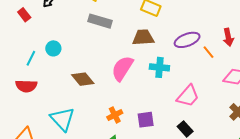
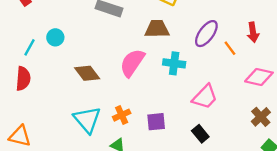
purple ellipse: (187, 40) -> (206, 34), turned -35
red semicircle: (26, 86) -> (23, 79), turned -90
cyan triangle: (62, 119) -> (87, 120), moved

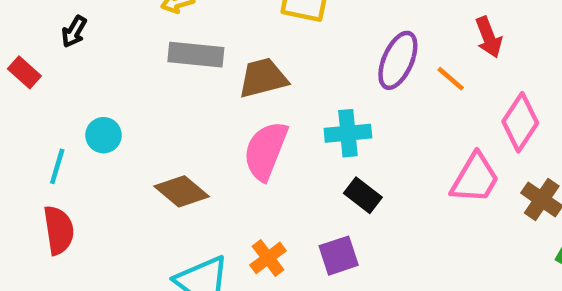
brown trapezoid: (157, 29) -> (263, 78), moved
pink diamond: (259, 77) -> (520, 122), turned -56
pink trapezoid: (205, 97) -> (475, 178), moved
black rectangle: (200, 134) -> (363, 195), moved

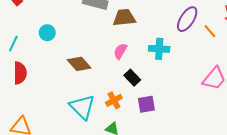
pink semicircle: (266, 151) -> (120, 51), size x0.6
cyan line: (57, 166) -> (13, 43), moved
black rectangle: (363, 195) -> (132, 78), moved

